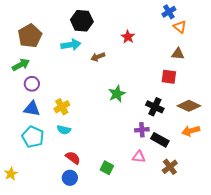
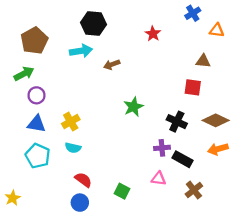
orange triangle: (180, 27) -> (217, 30), moved, turned -32
red star: (128, 37) -> (153, 34), moved

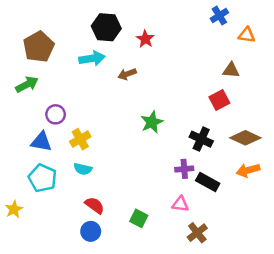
red star: (153, 34) -> (145, 39), moved
red square: (193, 87) -> (219, 100), turned -36
purple circle: (36, 95) -> (56, 114), moved
brown cross: (194, 190) -> (197, 233), moved
yellow star: (13, 198) -> (14, 209), moved

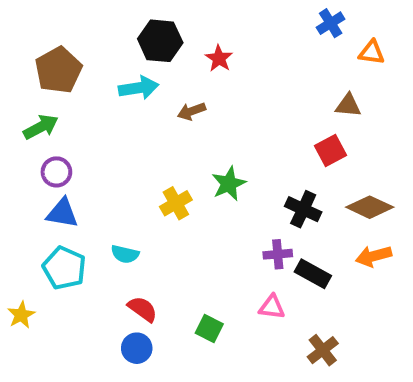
purple circle: (56, 114) -> (56, 172), moved
yellow cross: (80, 139) -> (176, 203), moved
brown cross: (197, 233) -> (323, 350), moved

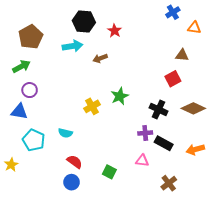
blue triangle: (62, 213) -> (19, 112), moved
orange arrow: (374, 256) -> (195, 149), moved

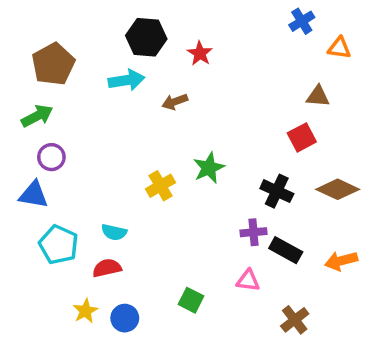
red semicircle: (75, 162) -> (107, 268), moved, turned -49
yellow star: (11, 165) -> (85, 311), moved

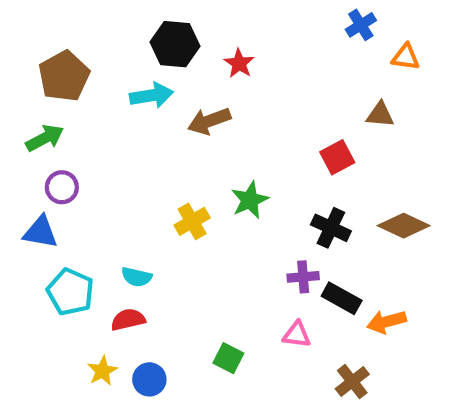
brown arrow: (175, 102) -> (209, 121), size x1.4
red square: (302, 137) -> (337, 157), moved
orange arrow: (341, 261) -> (386, 322), moved

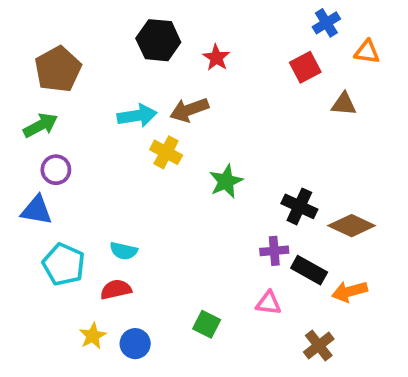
cyan arrow: (152, 95) -> (137, 116), moved
red square: (337, 157) -> (305, 67), moved
yellow cross: (192, 221) -> (166, 152), moved, turned -32
brown diamond: (404, 226) -> (352, 226), moved

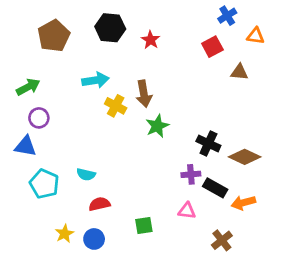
brown pentagon: (58, 69) -> (54, 36), moved
brown arrow: (189, 110) -> (144, 94), moved, turned -80
red semicircle: (116, 289) -> (99, 204), moved
green square: (207, 324) -> (144, 226), turned -36

